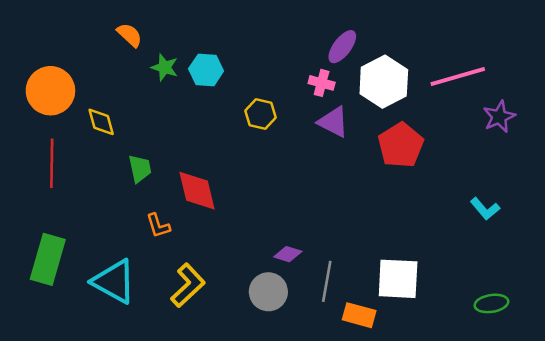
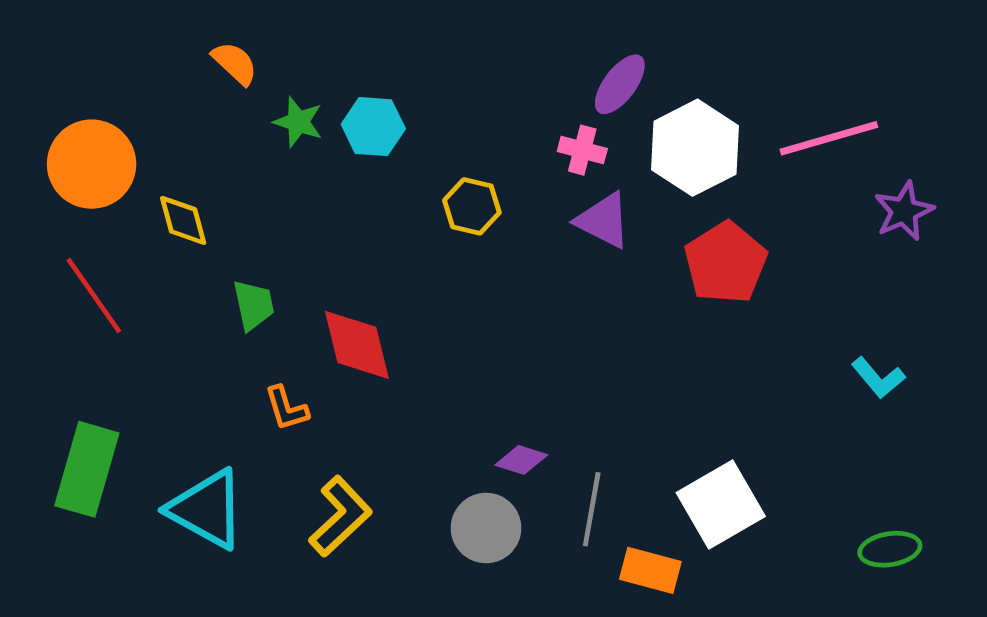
red line: (52, 163) -> (94, 296), turned -36
white square: (398, 279) -> (721, 505), turned -33

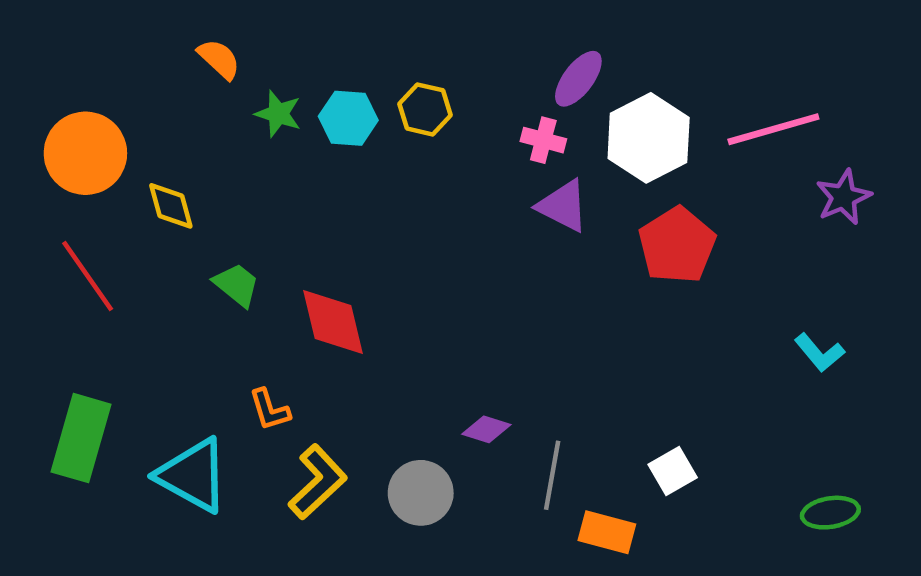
yellow hexagon: (472, 206) -> (425, 109), moved
green trapezoid: (254, 305) -> (237, 285), turned -39
orange L-shape: (286, 408) -> (269, 410), moved
white square: (721, 505) -> (673, 471), size x0.6
gray circle: (486, 528) -> (421, 493), moved

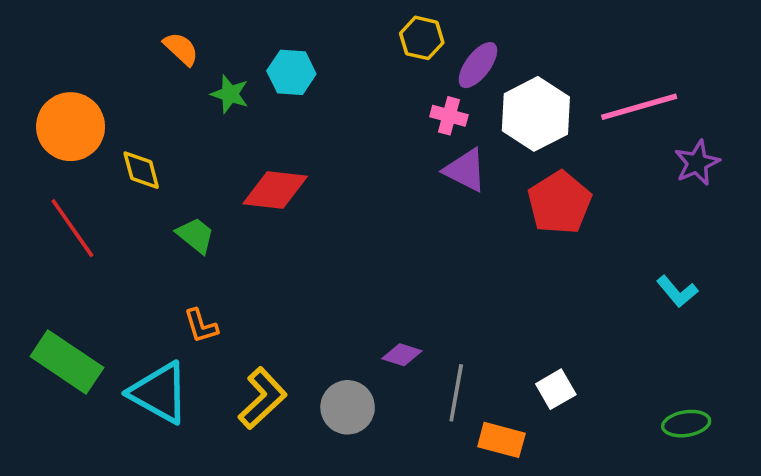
yellow hexagon: (425, 109) -> (422, 38), moved
cyan hexagon: (348, 118) -> (291, 72), moved
red diamond: (333, 322) -> (275, 190), moved, turned -70
orange L-shape: (269, 410) -> (201, 326), moved
green rectangle: (81, 438) -> (67, 362), turned -72

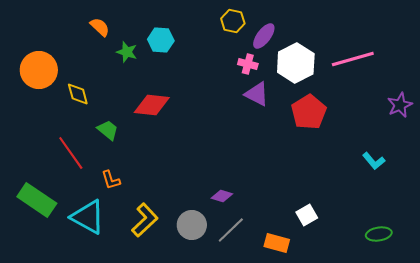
purple star: (697, 163) -> (400, 105), moved
red line: (72, 228) -> (71, 153), moved
gray line: (456, 393) -> (231, 230), moved, turned 36

